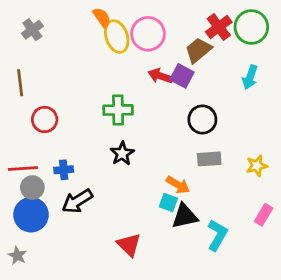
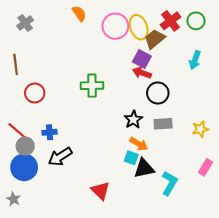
green circle: (251, 27) -> (196, 21), size x0.7
yellow ellipse: (117, 37) -> (139, 27), moved
red arrow: (160, 76) -> (142, 73), moved
black star: (122, 154) -> (133, 120), moved
red line: (23, 168) -> (18, 131), turned 45

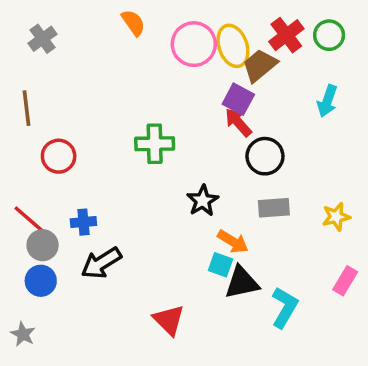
red arrow: (142, 73) -> (238, 122), turned 30
black star: (133, 120) -> (203, 201), moved
blue circle: (24, 167) -> (41, 281), size x0.7

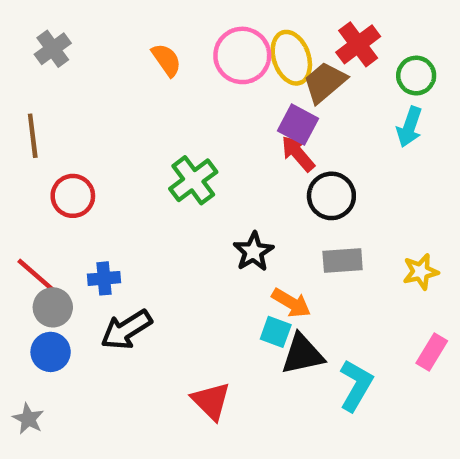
orange semicircle: (133, 23) -> (166, 60), moved
green circle: (329, 35) -> (416, 76), moved
green cross: (155, 144) -> (193, 180), turned -36

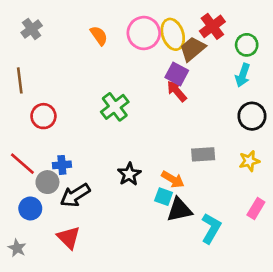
black circle: (331, 196) -> (252, 116), moved
black star: (253, 252) -> (129, 174), moved
gray circle: (53, 307) -> (47, 182), moved
red triangle: (211, 401) -> (69, 238), moved

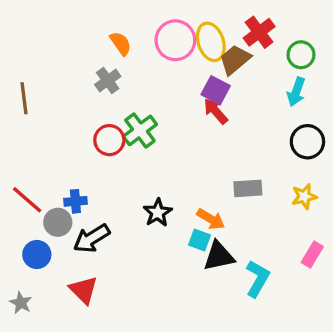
gray cross: (32, 29) -> (108, 81), moved
red circle: (43, 116) -> (109, 140), moved

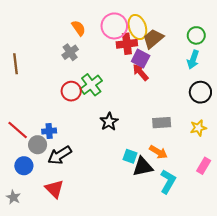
red cross: (259, 32) -> (127, 44), moved, turned 30
black star: (158, 213) -> (109, 122), moved
orange arrow: (211, 219) -> (158, 152), moved

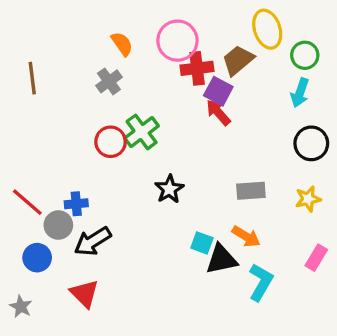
yellow ellipse: (137, 27) -> (267, 29), moved
brown line: (15, 64) -> (32, 78), moved

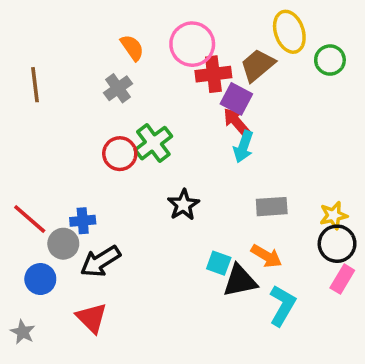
cyan arrow: (300, 93) -> (243, 147), moved
black circle: (311, 143) -> (337, 244), moved

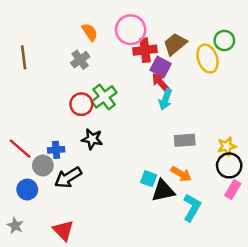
yellow ellipse: (289, 32) -> (208, 59), moved
black star: (183, 205) -> (92, 139), moved, turned -30
red triangle: (92, 318) -> (63, 230), moved

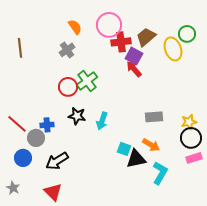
cyan arrow: (165, 99) -> (102, 121), moved
black arrow: (68, 178) -> (57, 161), moved
pink rectangle: (233, 190) -> (194, 158), turned 42

